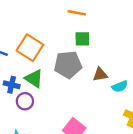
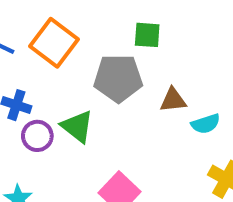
green triangle: (34, 79) -> (77, 126), moved

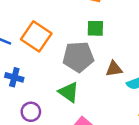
green triangle: (77, 126) -> (69, 92), moved
purple circle: (37, 136) -> (31, 112), moved

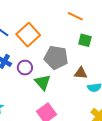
green square: (95, 28) -> (85, 40), moved
purple circle: (31, 112) -> (25, 68), moved

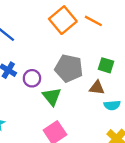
orange square: (28, 35) -> (63, 20), moved
green square: (85, 40) -> (106, 65), moved

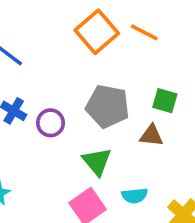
green triangle: (52, 97) -> (97, 162), moved
cyan semicircle: (112, 105) -> (135, 196), moved

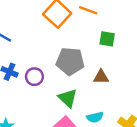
green square: (165, 101) -> (107, 39), moved

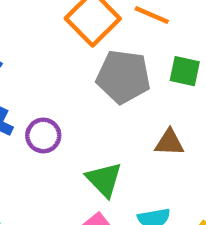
gray pentagon: (70, 61) -> (123, 77), moved

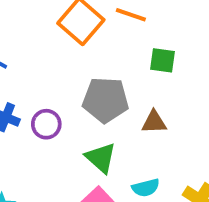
gray pentagon: (123, 77) -> (106, 100), moved

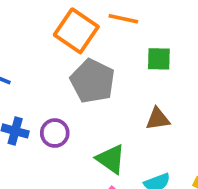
gray pentagon: (106, 100) -> (93, 81), moved, turned 30

